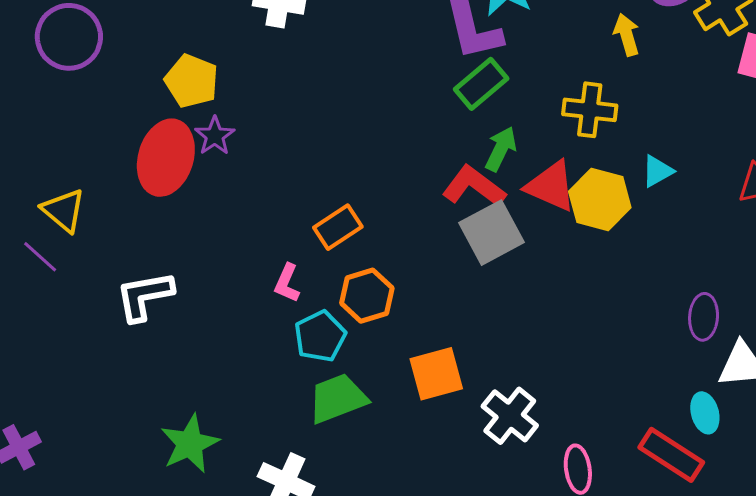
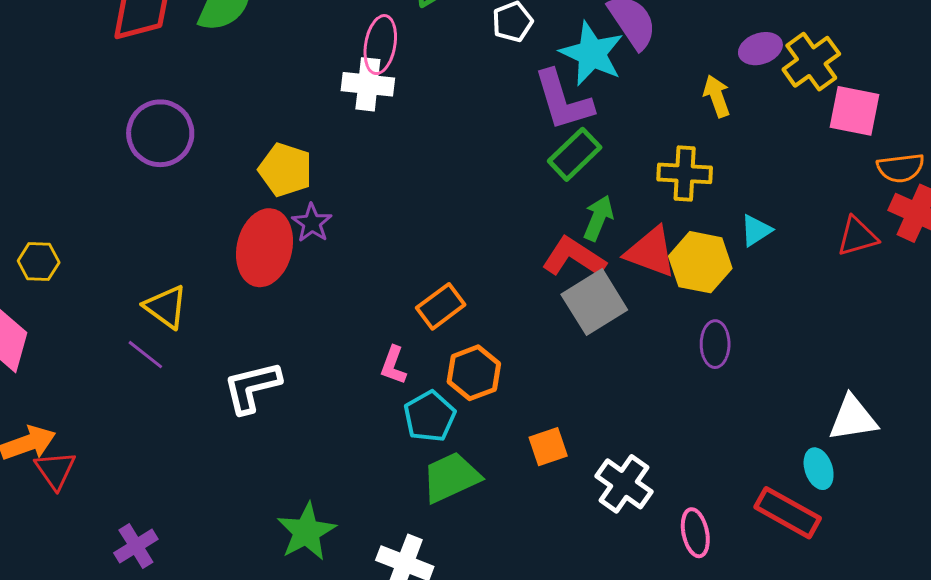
purple ellipse: (704, 317) -> (715, 344), moved
orange square: (436, 374) -> (548, 447), size x0.7

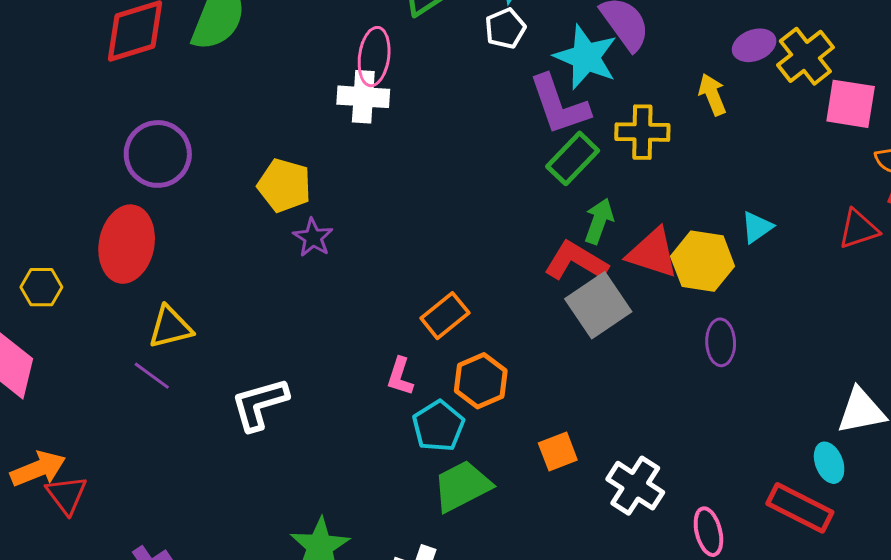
yellow cross: (685, 173) -> (642, 132), moved
red ellipse: (265, 248) -> (127, 244), moved
yellow triangle: (166, 307) -> (170, 327), turned -48

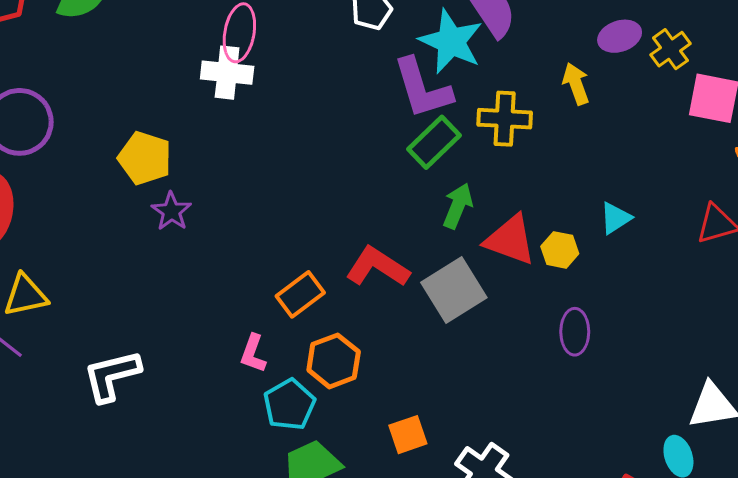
yellow cross: (805, 56) -> (670, 49), size x0.7
red L-shape: (576, 261) -> (378, 267), moved
yellow hexagon: (703, 261) -> (560, 250), size x0.6

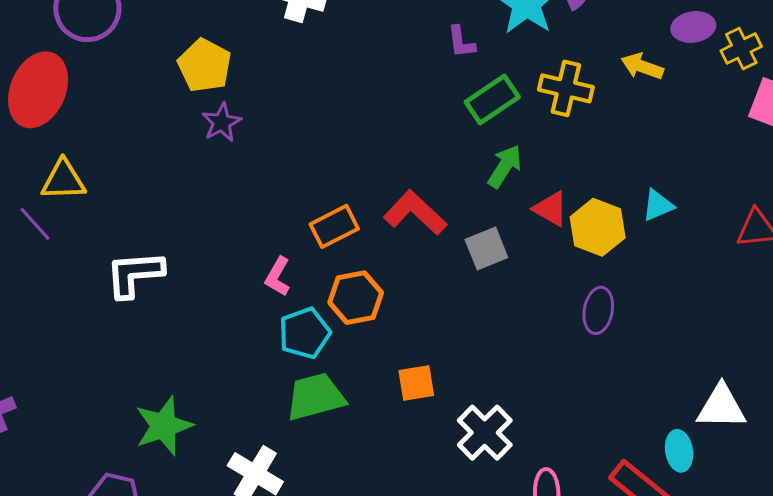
yellow arrow: (576, 84) -> (642, 66), turned -60
purple L-shape: (422, 88) -> (461, 42), moved, size x0.5
red triangle: (510, 240) -> (551, 209), size x0.7
yellow hexagon: (560, 250) -> (598, 227), size x1.5
gray square: (454, 290) -> (486, 248), size x0.7

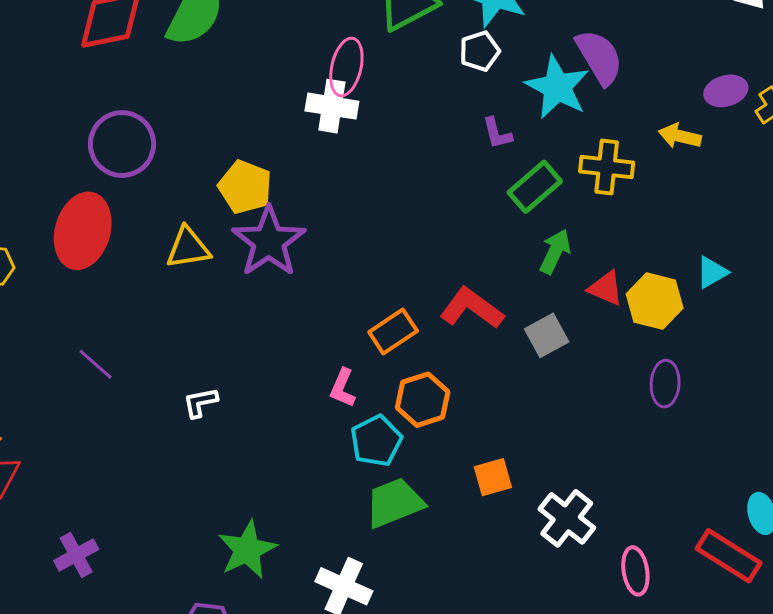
purple star: (222, 122) -> (269, 242), size x1.8
yellow triangle: (63, 180) -> (188, 248), moved
white L-shape: (135, 274) -> (200, 402), size x0.6

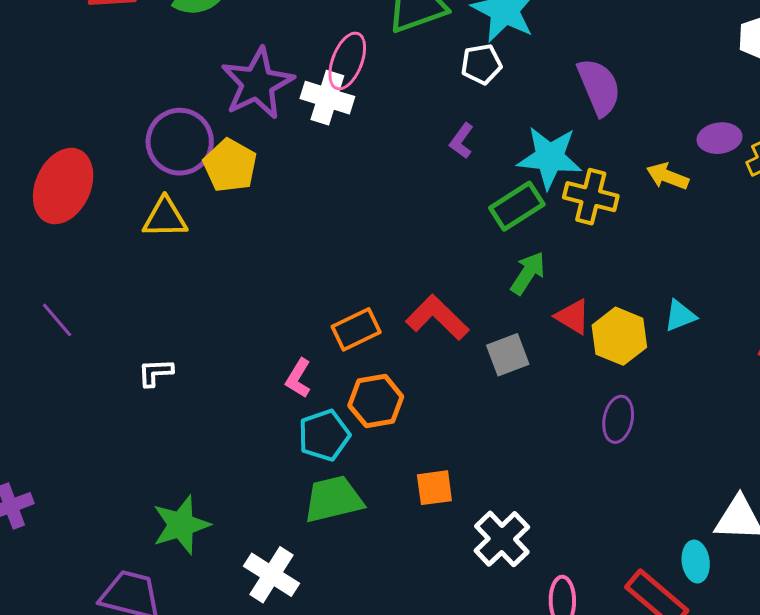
cyan star: (557, 87) -> (550, 157), moved, turned -30
purple L-shape: (497, 133) -> (462, 141), moved, turned 42
purple circle: (122, 144) -> (180, 142), moved
purple star: (269, 242) -> (257, 83), moved

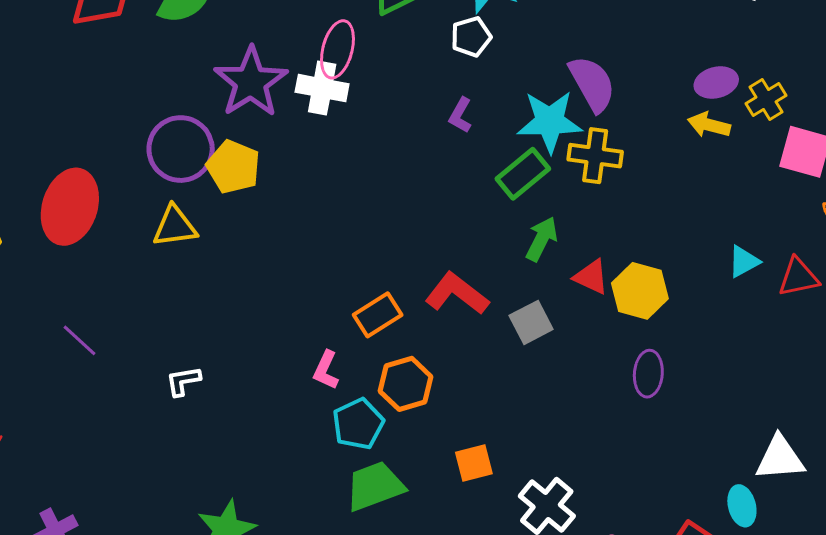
purple semicircle: (599, 87) -> (592, 84), moved
yellow arrow: (667, 176) -> (709, 125), moved
cyan triangle: (680, 316) -> (744, 262), moved

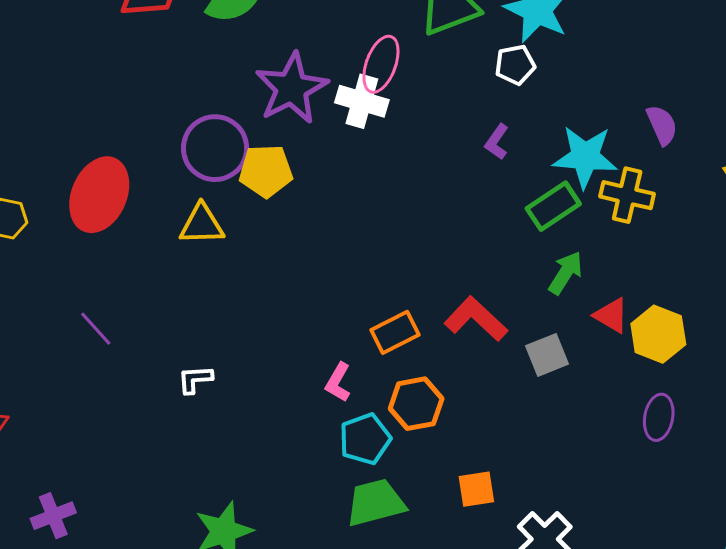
purple semicircle: (592, 84) -> (662, 125), moved, size x0.7
yellow pentagon: (233, 167) -> (266, 171), turned -30

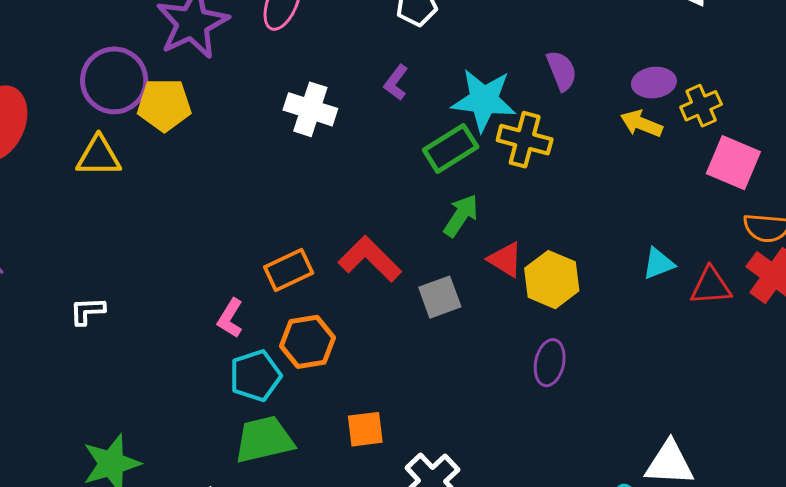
white cross: (362, 101) -> (310, 109), moved

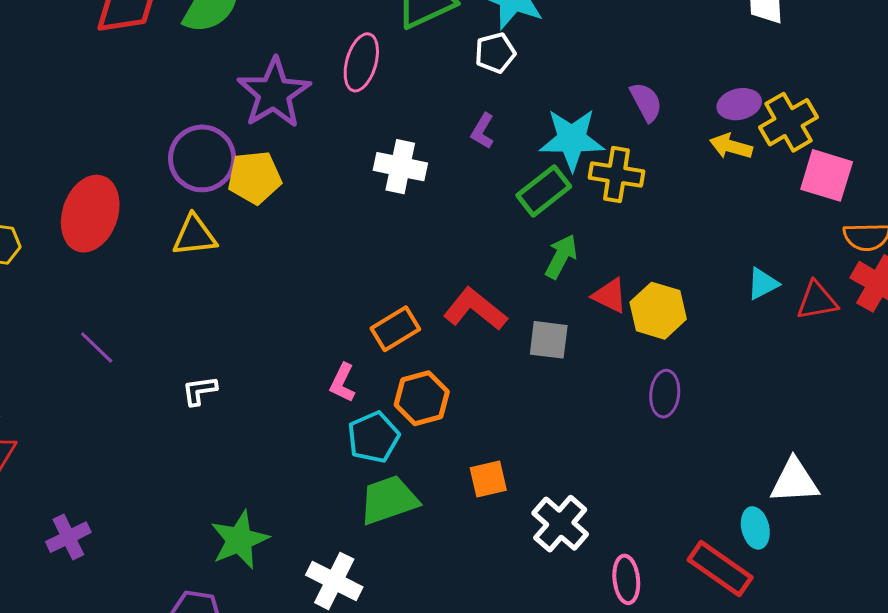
yellow cross: (701, 106) -> (789, 122), size x1.4
gray square: (440, 297) -> (549, 340), turned 33

